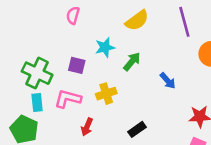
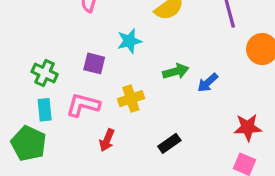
green arrow: (132, 62) -> (176, 71), moved, turned 36
green cross: (37, 73) -> (45, 73), size x0.7
blue arrow: (168, 81) -> (208, 83), turned 90

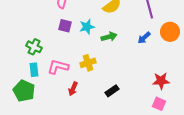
purple square: (94, 63) -> (65, 26), moved
green arrow: (176, 71) -> (109, 37), moved
blue arrow: (208, 83) -> (144, 38), moved

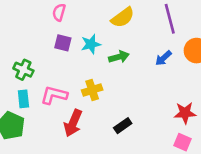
red arrow: (73, 89) -> (73, 123), size x1.5

